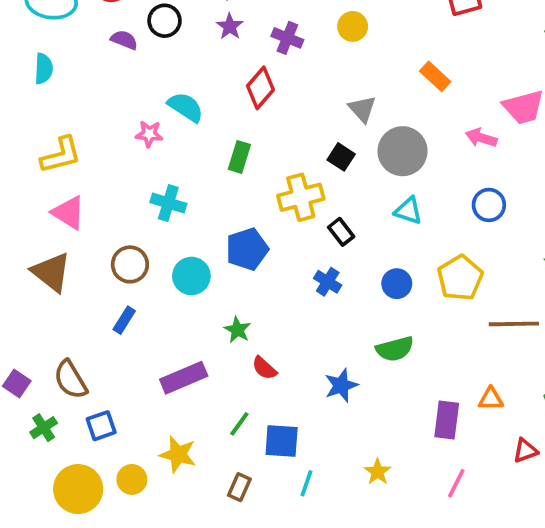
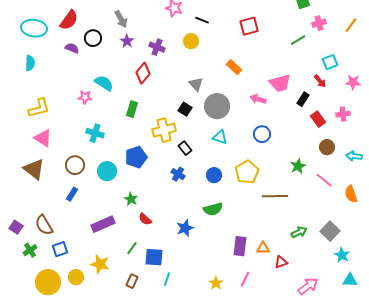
orange triangle: (491, 399) -> (263, 248), moved
yellow star: (378, 472) -> (216, 283), moved

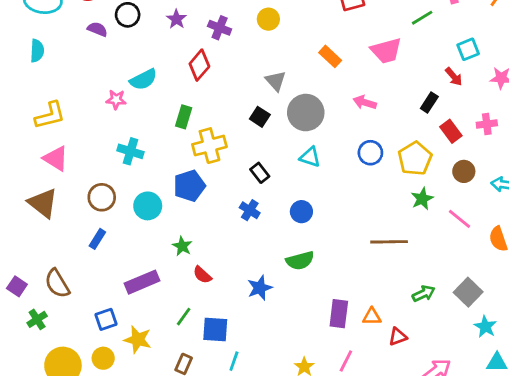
cyan semicircle: (104, 83) -> (143, 79), turned 120
pink trapezoid: (280, 83) -> (386, 51), moved
yellow cross: (164, 130) -> (209, 146), moved
yellow pentagon: (247, 172) -> (415, 158), moved
blue square: (60, 249) -> (106, 319), moved

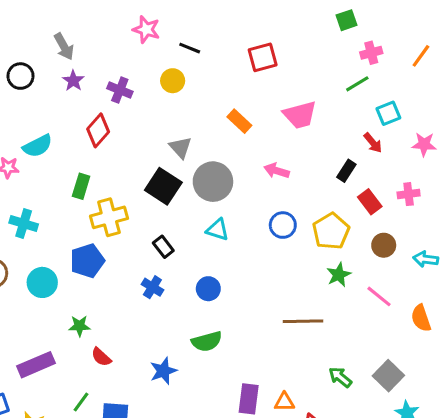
green line: (422, 18) -> (357, 84), moved
black square: (260, 117) -> (163, 186), size x1.6
green star: (182, 246) -> (79, 326), turned -30
green arrow: (424, 294) -> (340, 377), turned -115

